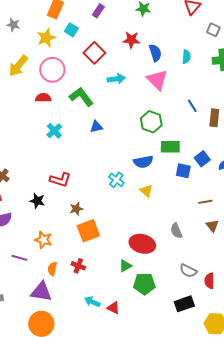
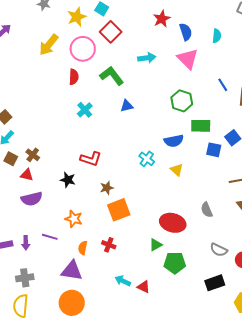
red star: (131, 40) -> (162, 19), turned -30
red square: (94, 53) -> (111, 32), moved
red semicircle: (43, 98) -> (74, 77), turned 91

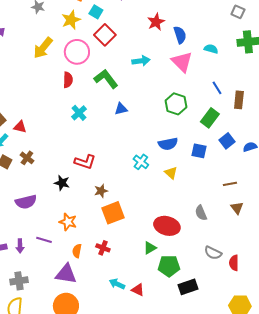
cyan semicircle: (217, 36) -> (211, 49), moved, turned -80
green rectangle: (201, 126) -> (210, 118), moved, turned -54
blue square: (214, 150) -> (199, 151), moved
red triangle: (27, 175) -> (20, 127), moved
black rectangle: (215, 283) -> (188, 287), moved

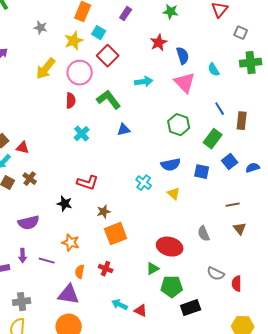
cyan semicircle: (211, 49) -> (214, 70), turned -136
purple arrow: (20, 246) -> (23, 256), moved

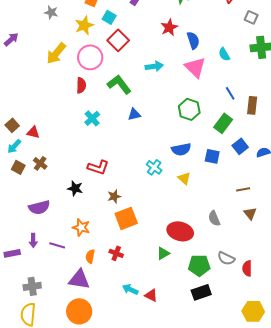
green pentagon: (172, 287) -> (199, 265), moved

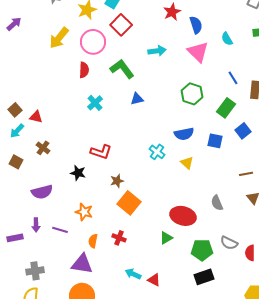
brown square: (18, 167) -> (16, 162), moved
orange square: (126, 218) -> (129, 203), turned -30

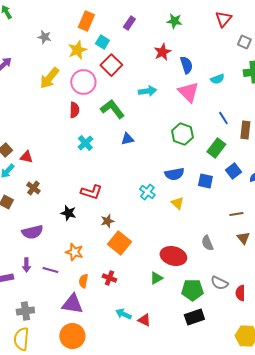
cyan semicircle: (227, 39) -> (217, 79), turned -80

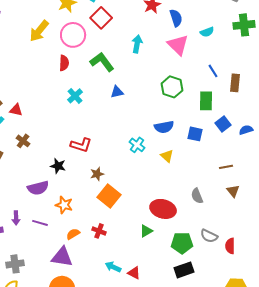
cyan arrow: (147, 91) -> (137, 44), turned -72
green rectangle: (216, 148) -> (206, 101), turned -36
purple semicircle: (32, 232) -> (38, 188), moved
orange semicircle: (83, 281) -> (73, 234), turned 48

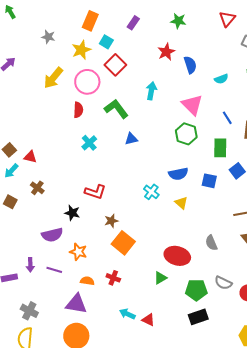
pink triangle: (178, 45) -> (192, 105), moved
orange semicircle: (73, 234) -> (87, 281), turned 40
gray cross: (15, 264) -> (29, 311), turned 36

